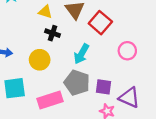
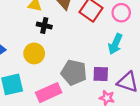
pink circle: (127, 51) -> (121, 13), moved
cyan arrow: (81, 54) -> (115, 44), moved

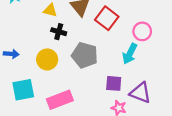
pink circle: (121, 13) -> (142, 31), moved
gray pentagon: (74, 72) -> (85, 55), moved

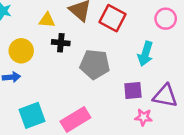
pink circle: (142, 31) -> (166, 19), moved
yellow circle: (47, 59) -> (21, 51), moved

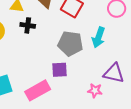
gray pentagon: (95, 64) -> (70, 44), moved
purple square: (133, 90) -> (60, 70), moved

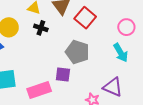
cyan arrow: (99, 37) -> (121, 53), moved, turned -60

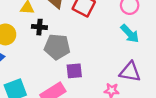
gray pentagon: (77, 52) -> (57, 47), moved

